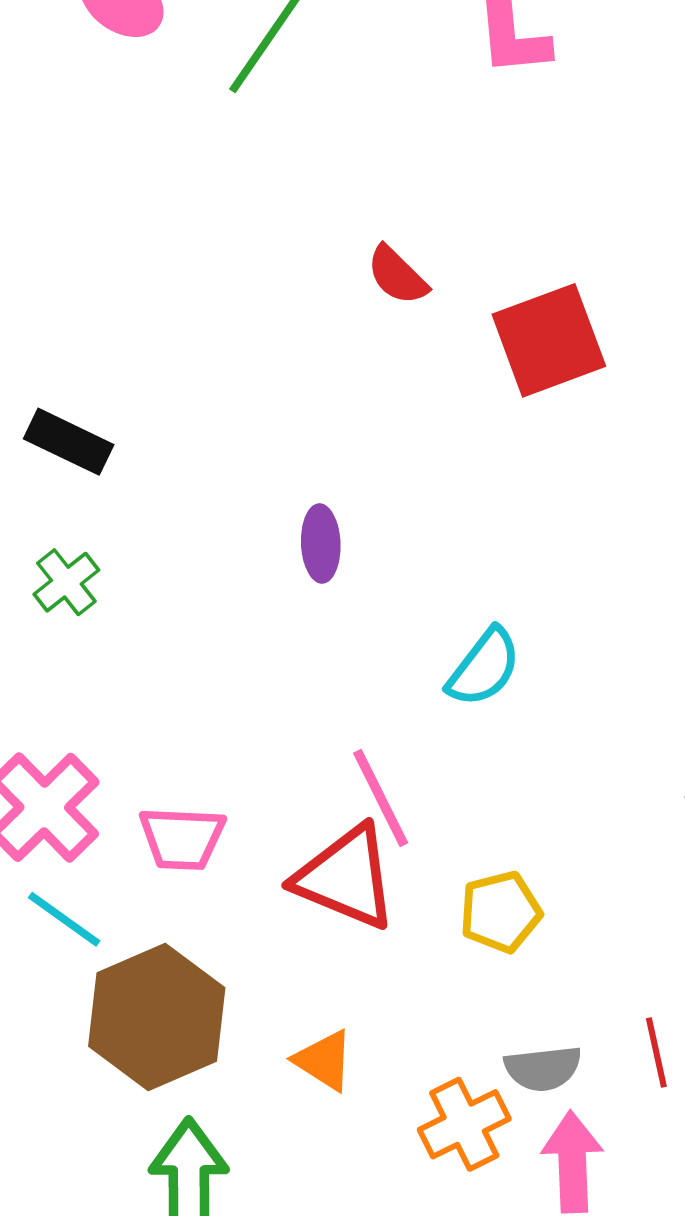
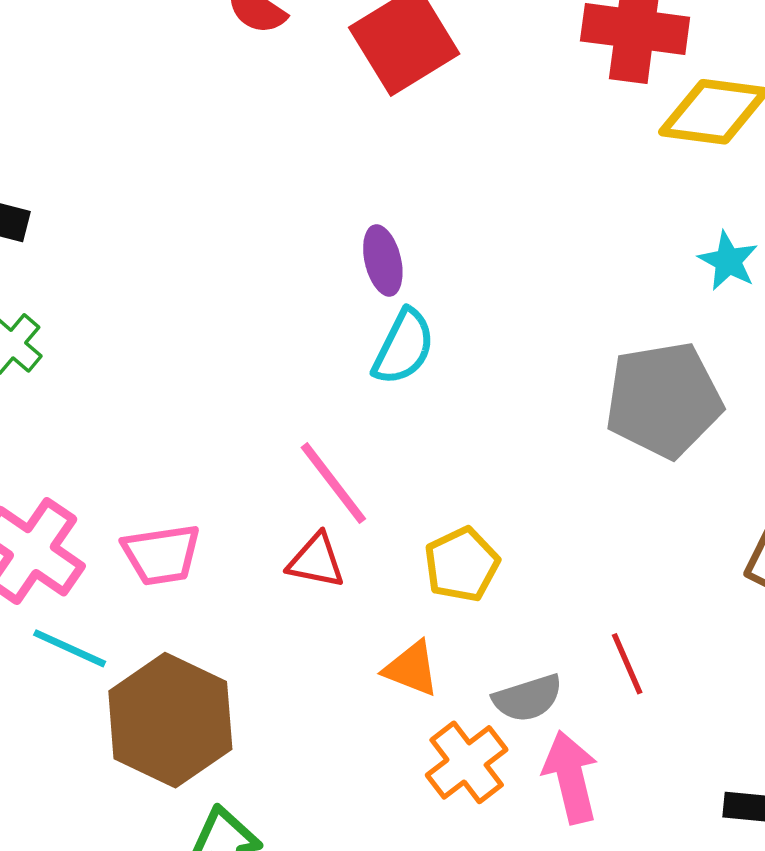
purple ellipse: (321, 543) -> (383, 261), moved
red triangle: (346, 877) -> (316, 561), size x0.6
orange triangle: (324, 1060) -> (412, 669), moved

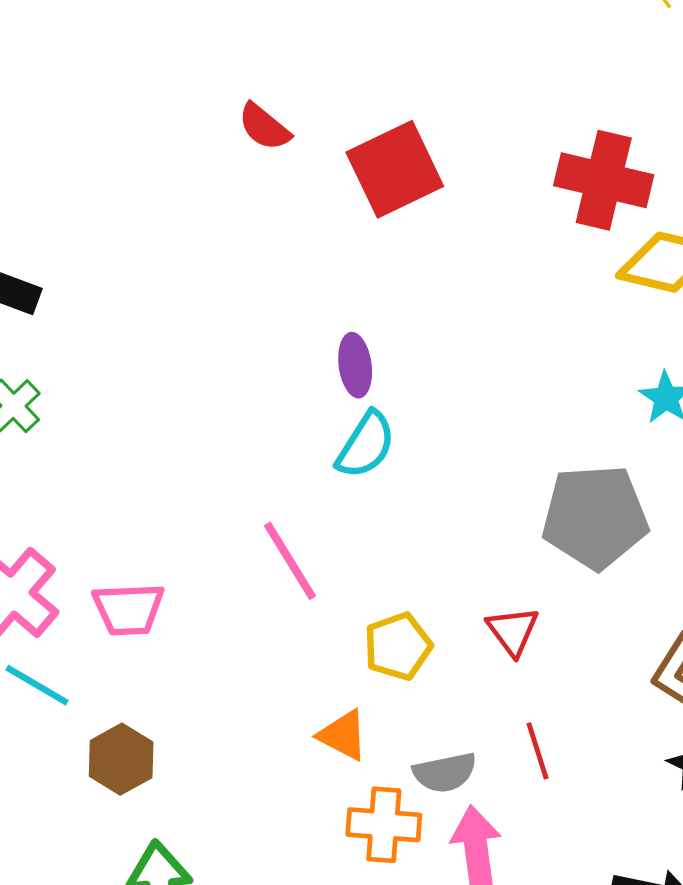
red triangle: (316, 561) -> (513, 631), moved, turned 36
brown hexagon: (170, 720) -> (121, 759), size x0.6
orange cross: (467, 762) -> (384, 825), turned 36

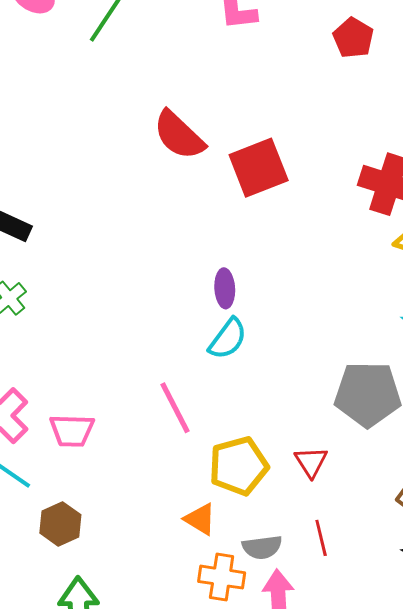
red semicircle: (264, 127) -> (179, 135), size x1.6
yellow pentagon: (398, 646) -> (239, 466), size x1.4

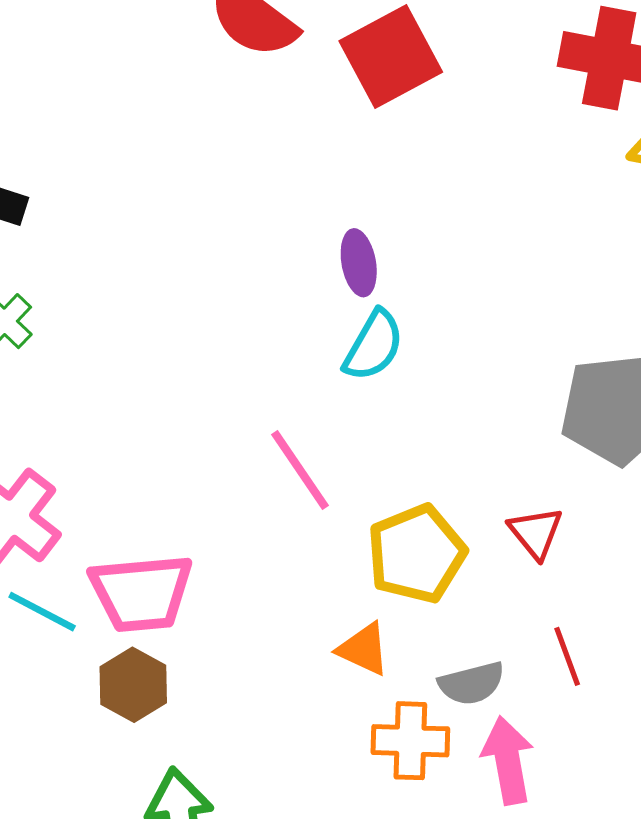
pink trapezoid: (72, 431) -> (141, 593), moved, size x1.4

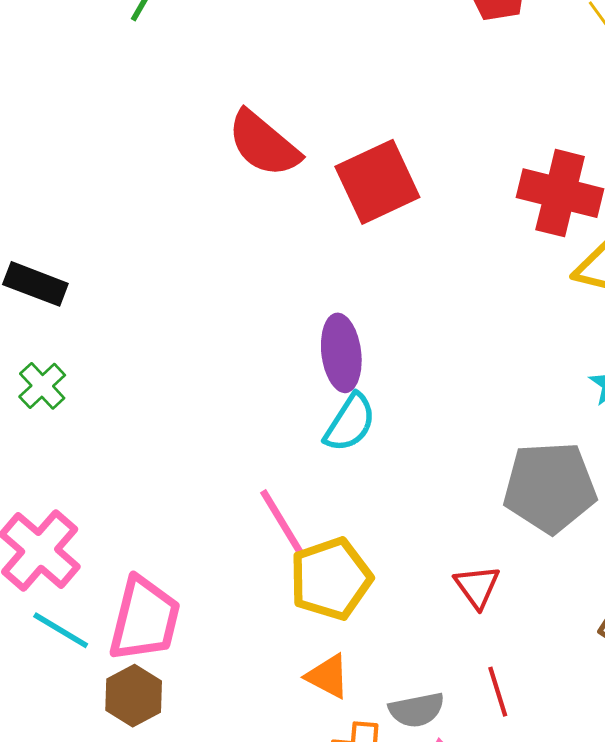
purple ellipse: (359, 263) -> (341, 353), size x1.4
yellow pentagon: (417, 554) -> (331, 579), moved
pink trapezoid: (141, 593) -> (145, 619), turned -74

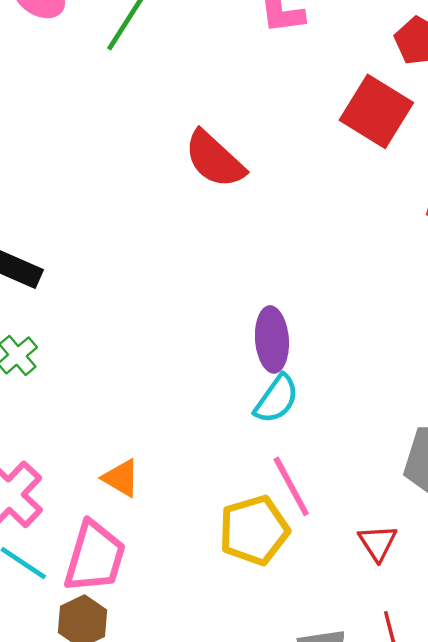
red square: (377, 182) -> (376, 111), moved, turned -36
pink line: (283, 524) -> (291, 486), moved
orange triangle: (328, 676) -> (121, 478), moved

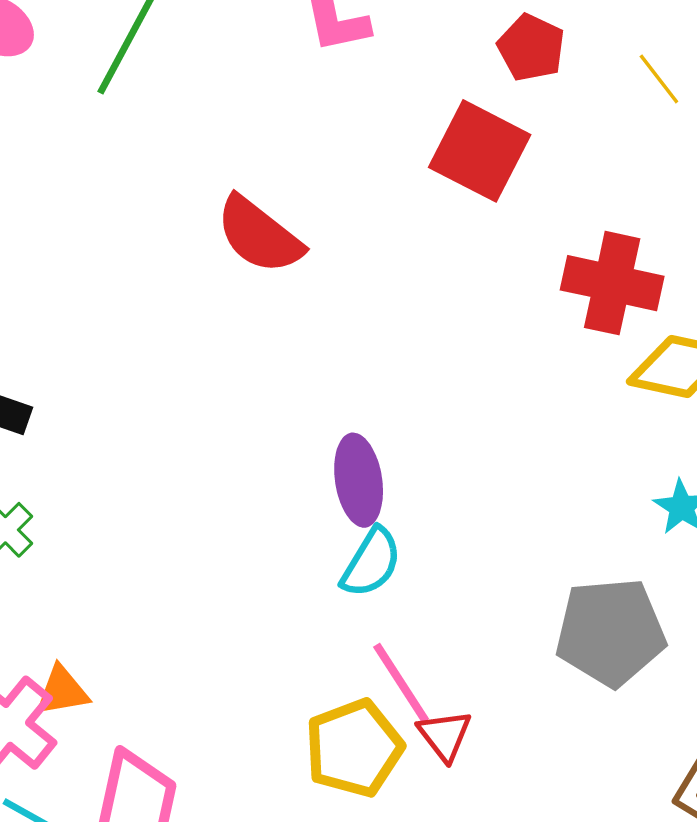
orange triangle: (121, 478) -> (62, 691), moved, turned -36
red triangle: (378, 543) -> (445, 735), moved

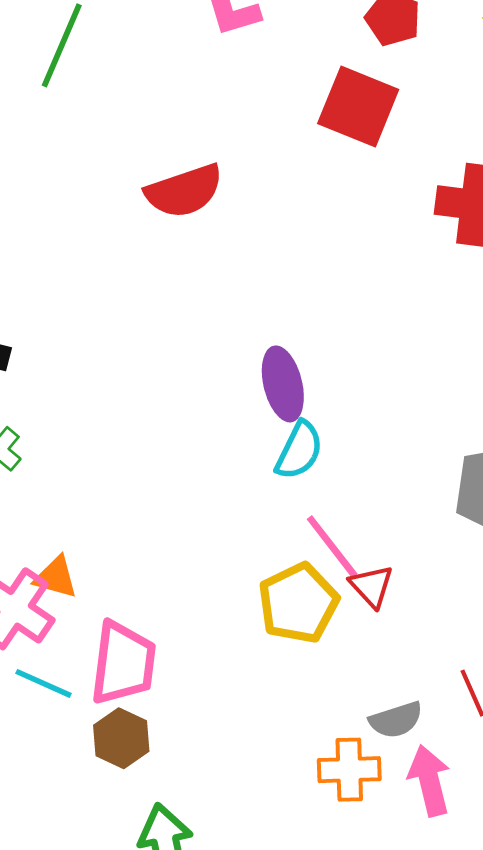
red semicircle: (259, 235) -> (184, 191), turned -52
orange triangle: (62, 691) -> (56, 577), turned 30

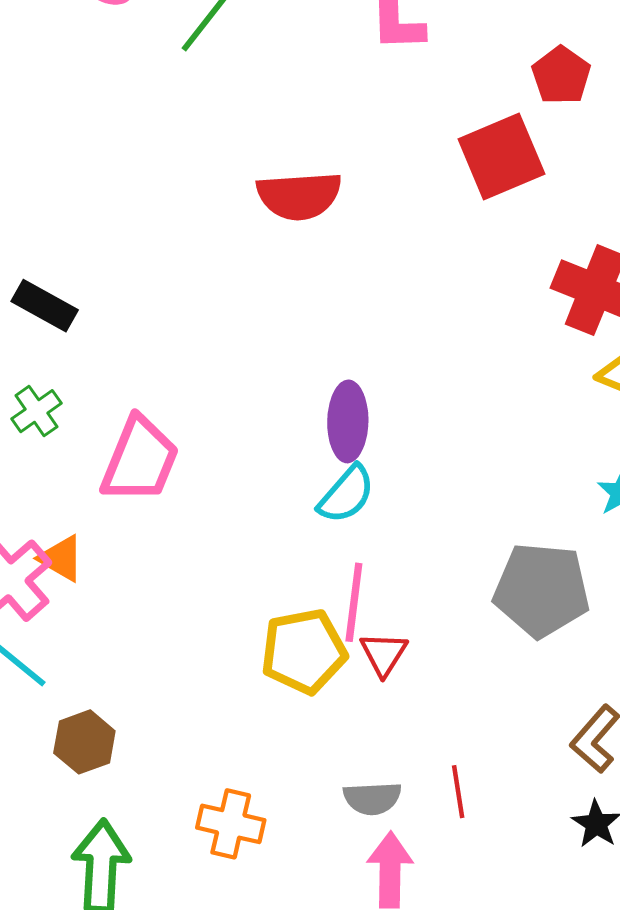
red square: (358, 106) -> (501, 156), turned 30
pink line: (332, 547) -> (354, 602), turned 30
pink trapezoid: (123, 663) -> (140, 460), moved
orange cross: (349, 770) -> (231, 824), moved

